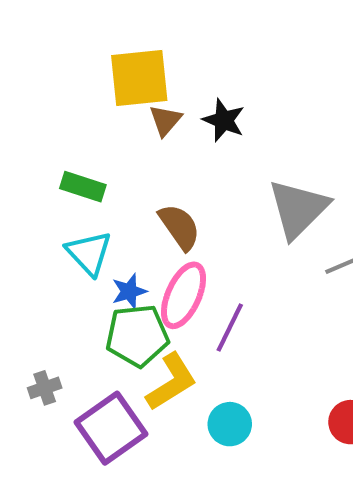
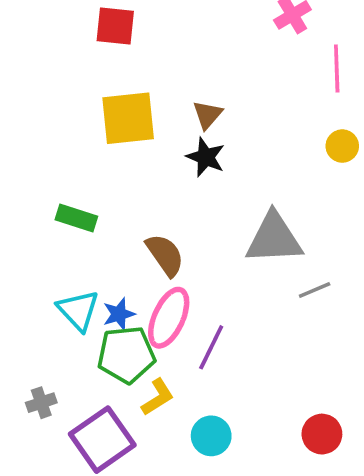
brown triangle: (165, 120) -> (207, 115), moved
gray triangle: (298, 209) -> (274, 238), turned 42
cyan triangle: (89, 253) -> (78, 310), moved
yellow L-shape: (171, 382) -> (158, 397), size x0.7

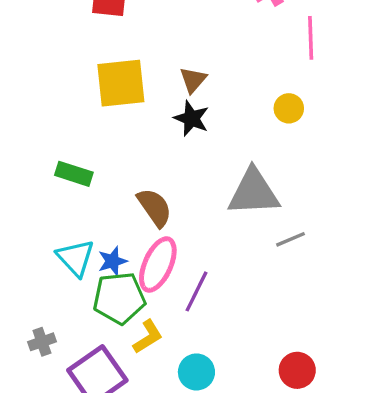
yellow circle: (342, 146) -> (289, 108), moved

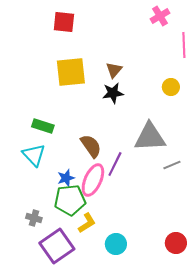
black star: (191, 118) -> (113, 93), turned -30
cyan triangle: (76, 258) -> (34, 155), moved
purple line: (196, 291) -> (115, 164), moved
gray cross: (42, 342) -> (34, 218), moved, turned 35

